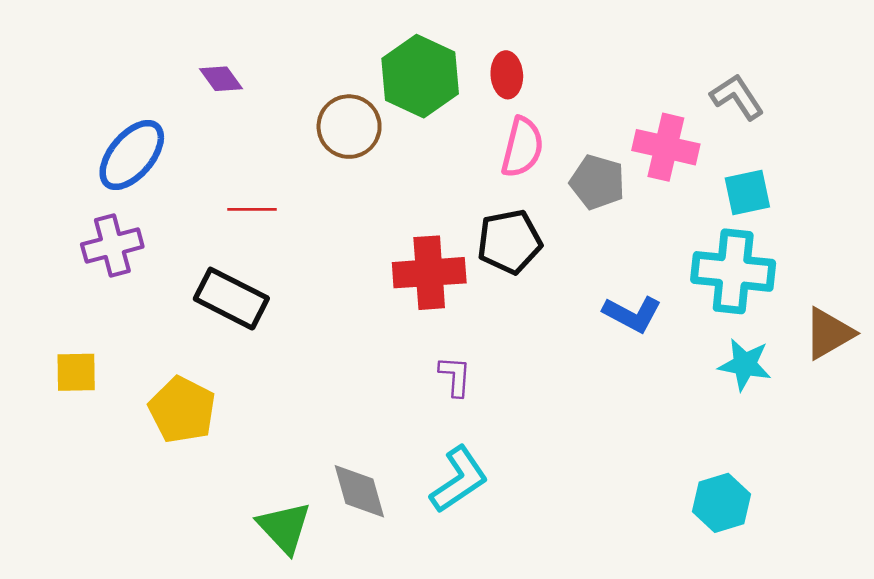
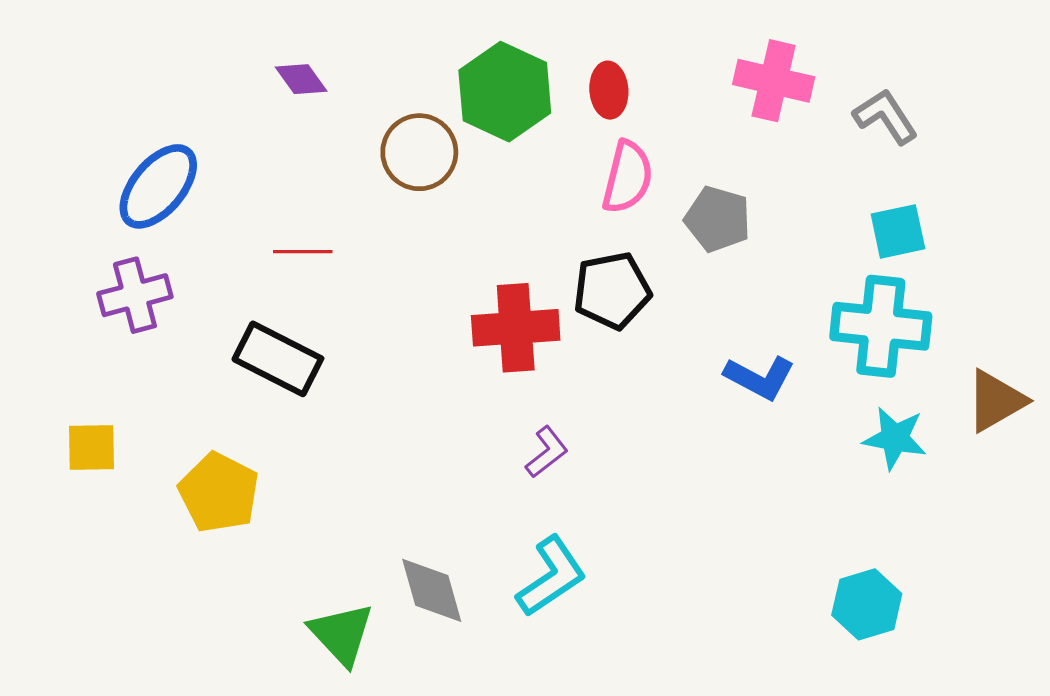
purple diamond: (221, 79) -> (301, 79), moved
pink cross: (666, 147) -> (774, 81), moved
purple L-shape: (455, 376) -> (547, 452), turned 48

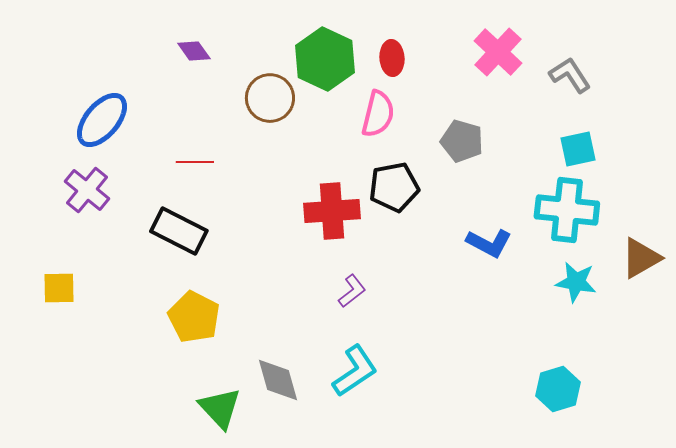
pink cross: (774, 81) -> (498, 52), turned 30
pink semicircle: (628, 177) -> (378, 114), moved
purple cross: (135, 295) -> (87, 190), turned -36
yellow pentagon: (219, 493) -> (194, 317), moved

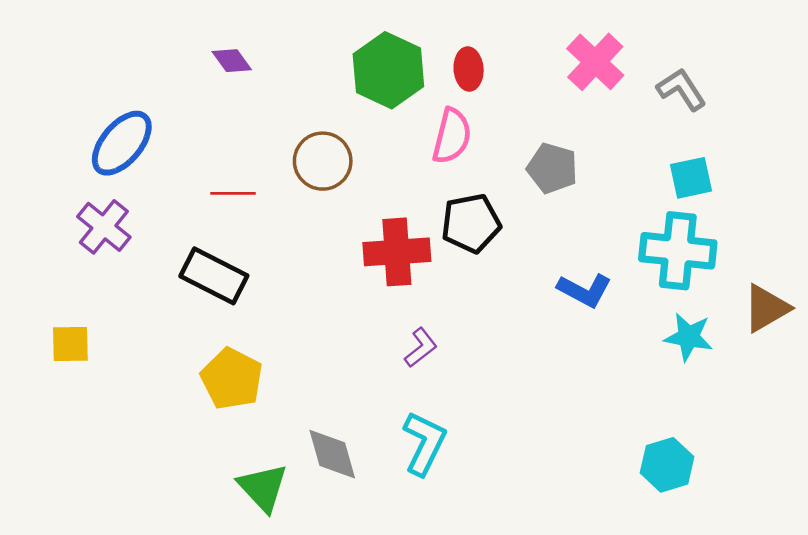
brown circle: (270, 98) -> (323, 161), moved
cyan L-shape: (355, 371) -> (424, 443), turned -30

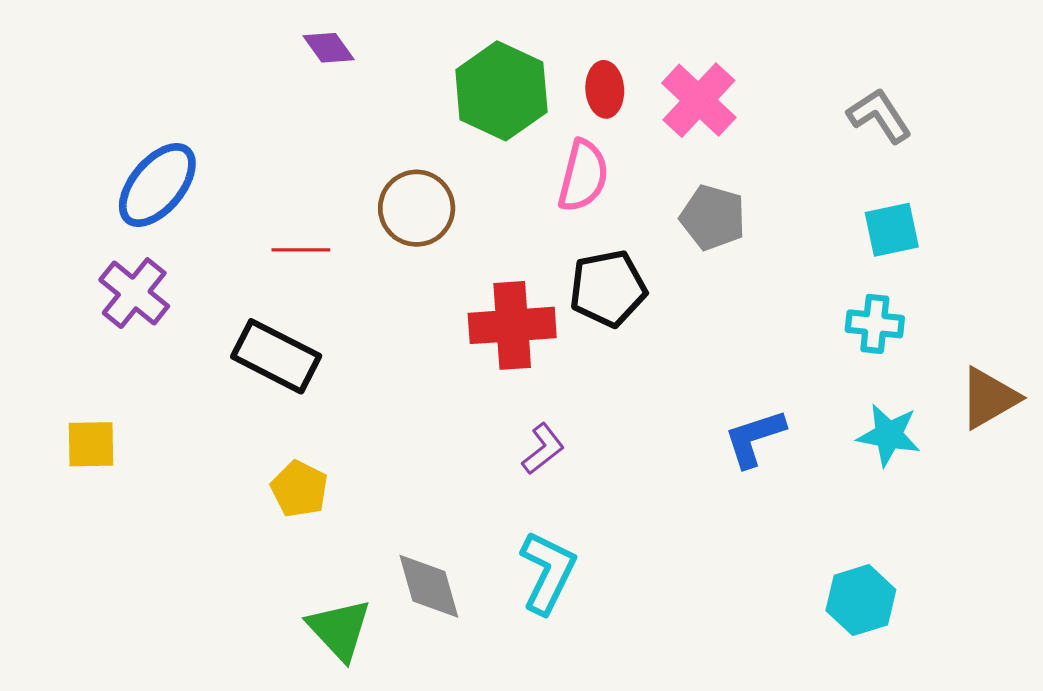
purple diamond: (232, 61) -> (329, 48), moved
pink cross: (595, 62) -> (699, 100), moved
cyan cross: (678, 251) -> (875, 324), size x0.6
blue L-shape: (585, 290) -> (754, 438), moved, turned 134
yellow pentagon: (232, 379) -> (299, 489), size x0.7

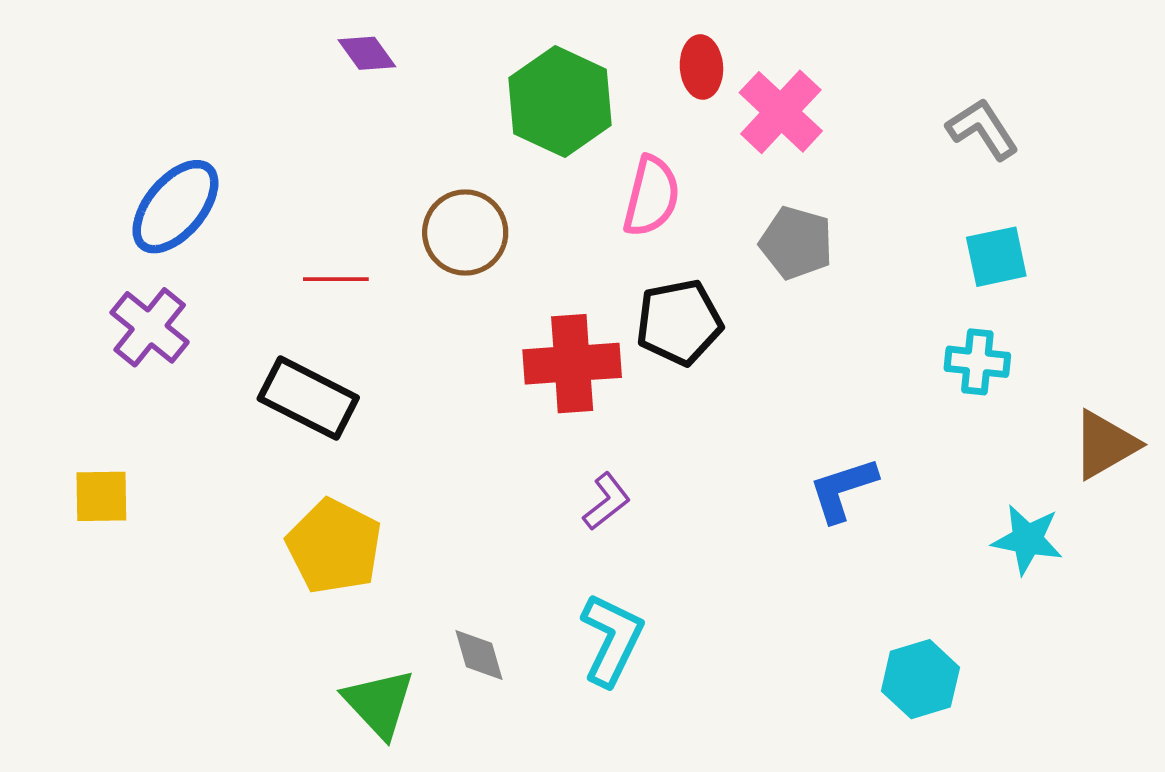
red ellipse: (605, 89) -> (701, 67), moved
cyan star: (889, 435) -> (1027, 539), moved
yellow pentagon: (299, 489) -> (334, 546), size x1.5
gray diamond: (429, 586) -> (479, 655), size x0.7
cyan hexagon: (861, 600) -> (920, 679), moved

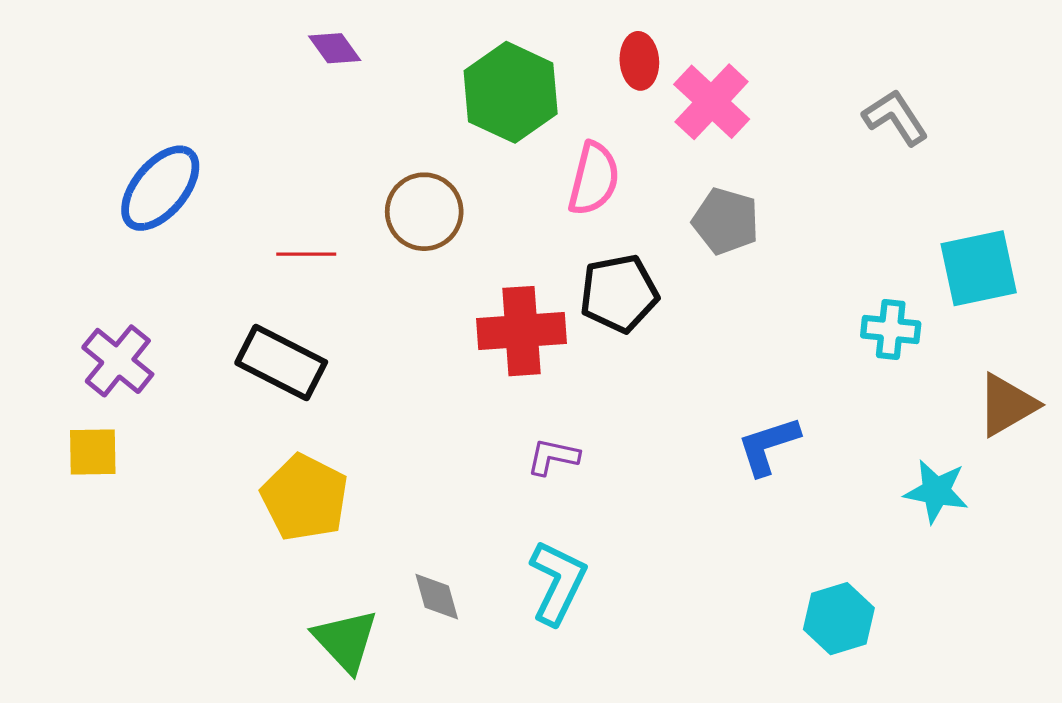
cyan square: (996, 257) -> (979, 268), moved, size x1.4
purple cross: (150, 327) -> (118, 361), moved
purple L-shape: (607, 502) -> (553, 457), turned -130

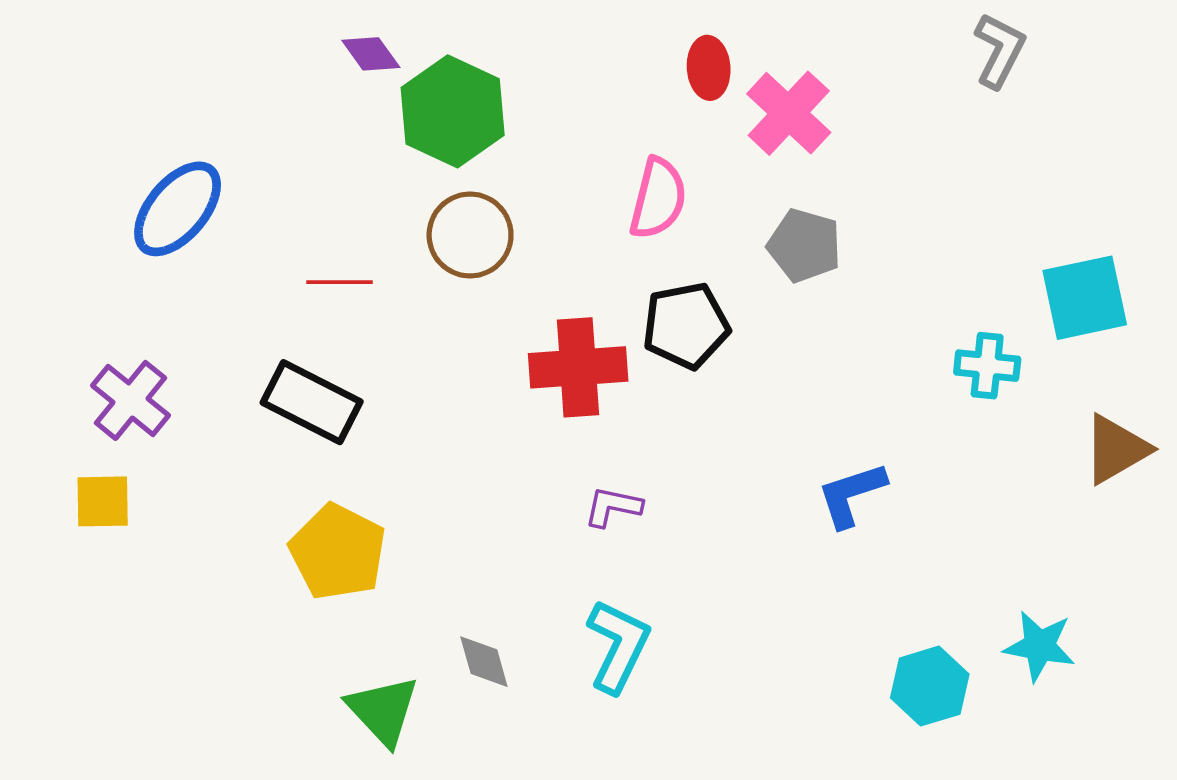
green hexagon: (511, 92) -> (453, 111), moved
gray L-shape: (895, 117) -> (999, 50), moved, turned 60
cyan star: (936, 491) -> (1039, 646), moved

